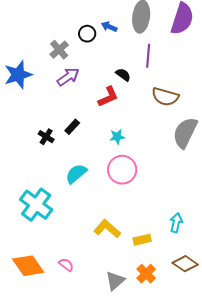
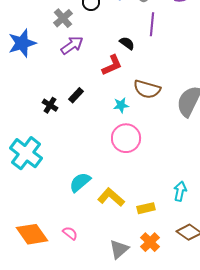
brown semicircle: (165, 97) -> (147, 89), moved
cyan semicircle: (76, 174) -> (80, 182), moved
cyan cross: (36, 205) -> (26, 153), moved

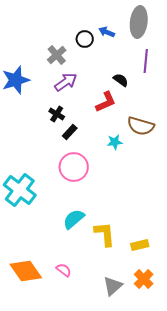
black cross: (50, 105) -> (57, 114), moved
pink circle: (126, 138) -> (74, 167), moved
yellow L-shape: (111, 197) -> (105, 234), turned 44

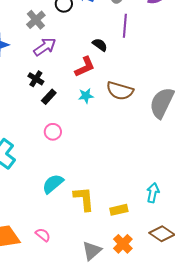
cyan star: (115, 142) -> (86, 96), moved
pink circle: (74, 167) -> (53, 132), size x0.6

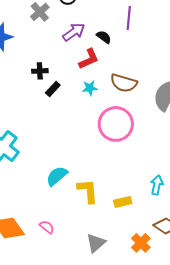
purple arrow: (45, 47) -> (74, 32), moved
black cross: (36, 79) -> (40, 71), turned -35
pink circle: (53, 132) -> (116, 124), moved, size x2.0
orange cross: (123, 244) -> (141, 243), moved

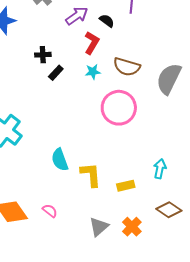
red L-shape: (89, 59) -> (92, 43), turned -35
cyan semicircle: (57, 176) -> (60, 160), turned -70
orange cross: (141, 243) -> (132, 227), moved

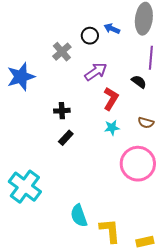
black semicircle: (107, 21) -> (139, 82), moved
brown semicircle: (127, 67) -> (146, 123), size x0.6
black rectangle: (56, 73) -> (66, 138), moved

